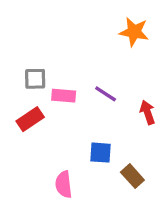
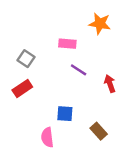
gray square: (35, 79) -> (26, 59), turned 35
pink rectangle: (64, 96) -> (67, 44), moved
blue square: (101, 153) -> (65, 114), moved

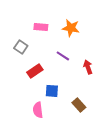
orange star: (100, 24) -> (71, 28), moved
pink rectangle: (67, 44) -> (41, 27), moved
red rectangle: (22, 89) -> (35, 71), moved

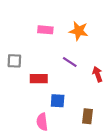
gray square: (21, 47) -> (14, 61), moved, turned -32
red rectangle: (35, 71) -> (39, 79), turned 35
brown rectangle: (79, 105) -> (87, 116), turned 48

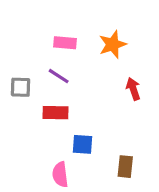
orange star: (79, 31) -> (113, 44), turned -30
purple line: (70, 62) -> (59, 76), moved
red arrow: (97, 74) -> (133, 89), moved

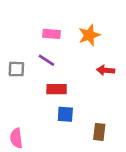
red arrow: (133, 89) -> (106, 70), turned -66
red rectangle: (55, 113) -> (57, 89), moved
pink semicircle: (60, 175) -> (16, 138), moved

